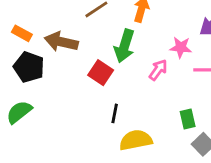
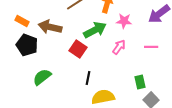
green arrow: (124, 46) -> (95, 30), turned -135
pink star: (181, 47) -> (124, 21), moved
green semicircle: (19, 112) -> (42, 77), moved

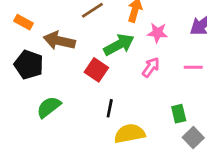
orange rectangle: (22, 21) -> (23, 22), moved

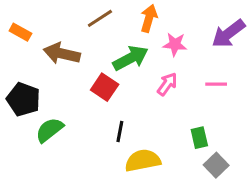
black pentagon: (29, 65) -> (24, 99), moved

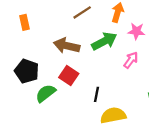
orange rectangle: (20, 32) -> (25, 22), turned 48
brown arrow: (62, 54) -> (67, 46), moved
red square: (105, 87) -> (69, 76), moved

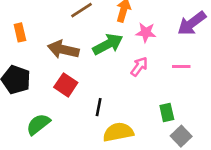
orange rectangle: (25, 22) -> (20, 32), moved
green semicircle: (46, 93) -> (38, 124), moved

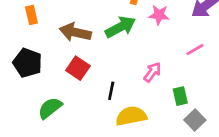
pink arrow: (139, 67) -> (152, 72), moved
pink line: (181, 67) -> (195, 50), turned -30

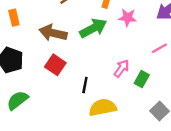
green rectangle: (180, 96) -> (142, 79), moved, turned 42
green semicircle: (50, 108) -> (18, 100), moved

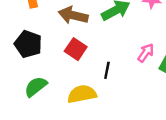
yellow semicircle: (103, 107) -> (82, 94), moved

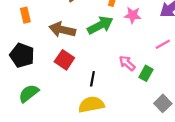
pink arrow: (146, 53) -> (127, 63), turned -84
yellow semicircle: (82, 94) -> (91, 105), moved

